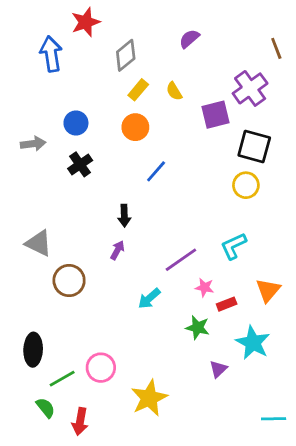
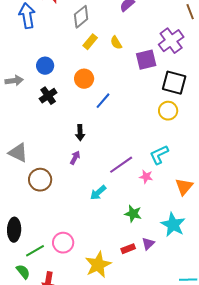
orange circle: (135, 127) -> (84, 79), moved
pink star: (204, 287) -> (146, 177), moved
red rectangle: (227, 304) -> (128, 249), moved

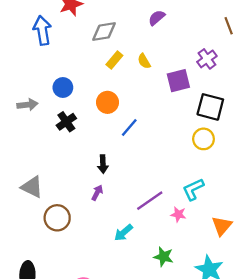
gray diamond: (81, 17) -> (104, 31), turned 30
purple cross: (171, 41) -> (207, 59), size x0.7

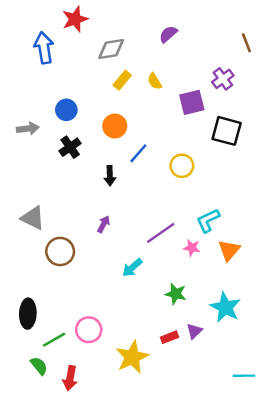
yellow circle: (203, 139) -> (182, 166), moved
black arrow: (103, 164) -> (110, 176), moved
orange triangle: (222, 226) -> (229, 250), moved

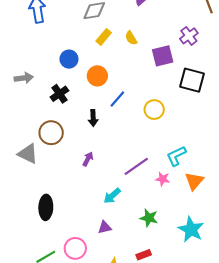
blue circle: (66, 110) -> (69, 59), moved
brown circle: (60, 251) -> (51, 133), moved
black ellipse: (28, 314) -> (46, 207), moved
purple triangle: (194, 331) -> (105, 227), moved, turned 32

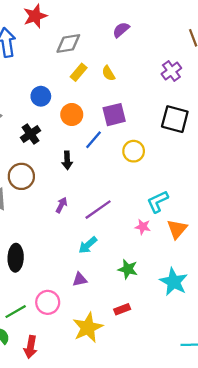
purple square: (163, 56) -> (114, 115), moved
purple line: (136, 166) -> (98, 210), moved

